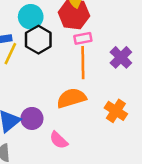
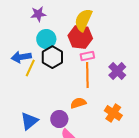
orange semicircle: (71, 98) -> (78, 103), size x0.7
purple circle: (32, 118) -> (59, 119), moved

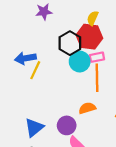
yellow semicircle: (83, 20) -> (93, 18), size x0.6
cyan circle: (46, 39) -> (80, 62), moved
black hexagon: (52, 57) -> (70, 43), moved

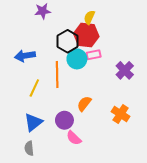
yellow line: (35, 70) -> (34, 88), moved
orange line: (97, 78) -> (57, 75), moved
orange semicircle: (87, 108) -> (84, 104), turned -35

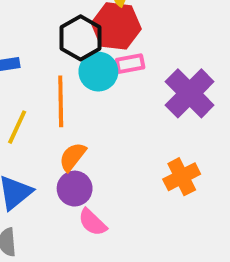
purple cross: (125, 70) -> (190, 93), size x1.4
orange semicircle: (84, 104) -> (73, 157), moved
orange cross: (121, 114) -> (182, 177), turned 30

